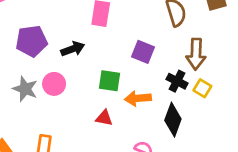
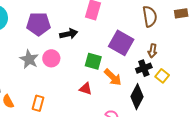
purple square: (143, 52) -> (121, 43), size x1.4
brown arrow: (196, 54) -> (152, 51), moved, size x0.6
black cross: (177, 81) -> (144, 68), turned 35
orange arrow: (138, 98) -> (113, 77), turned -138

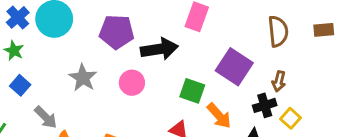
black arrow: (69, 34) -> (159, 49), size x1.4
gray star: (29, 59) -> (83, 78), moved

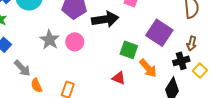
pink circle: (132, 83) -> (75, 42), moved

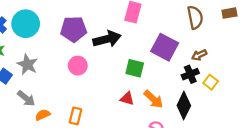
gray star: (50, 40) -> (27, 64), moved
brown arrow: (192, 44) -> (199, 55), turned 56
orange arrow: (148, 68) -> (153, 99), moved
orange semicircle: (36, 85) -> (43, 115), turned 96

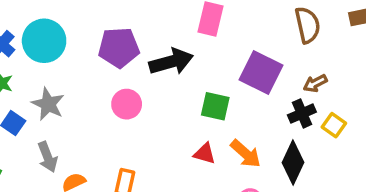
gray arrow: (26, 98) -> (48, 157), turned 30

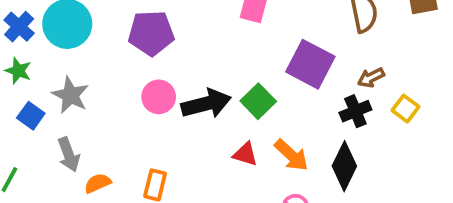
black arrow: (171, 62) -> (206, 104), moved
green square: (215, 106) -> (258, 101), turned 32
yellow square: (334, 125) -> (406, 109), moved

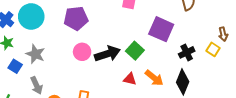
brown arrow: (371, 78) -> (223, 34), moved, turned -72

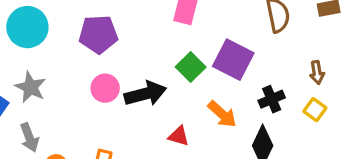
brown arrow: (223, 34) -> (317, 72), moved
yellow square: (213, 49) -> (315, 110), moved
green square: (135, 51) -> (191, 67), moved
orange arrow: (154, 78) -> (222, 114), moved

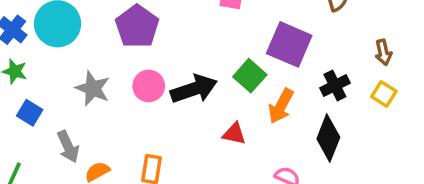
purple pentagon: (98, 34) -> (137, 26), turned -30
green square: (191, 67) -> (250, 76), moved
gray star: (31, 87) -> (93, 88), moved
orange arrow: (222, 114) -> (281, 106), turned 80

